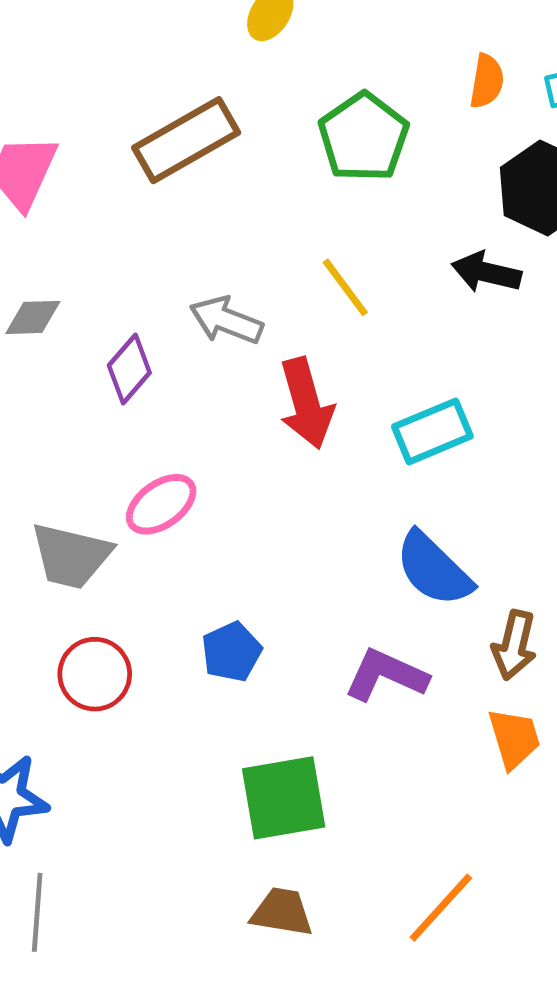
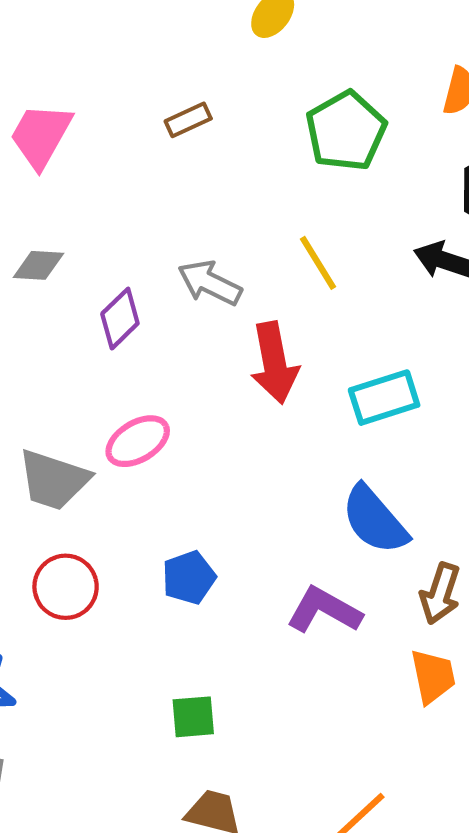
brown rectangle: (186, 140) -> (188, 120), size x0.5
green square: (284, 798) -> (193, 717), moved, size x0.6

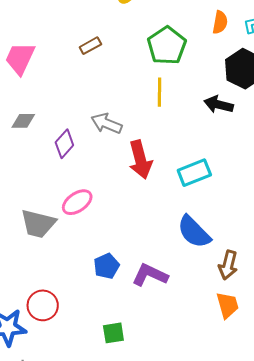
yellow line: (318, 263) -> (159, 92), moved, turned 36
red circle: (66, 587) -> (43, 305), moved
purple L-shape: (324, 610) -> (150, 275), moved

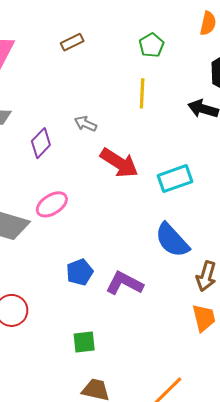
green pentagon: (167, 46) -> (152, 45), size x0.6
gray arrow: (106, 123) -> (86, 124), size x0.7
red arrow: (140, 160) -> (119, 163), turned -45

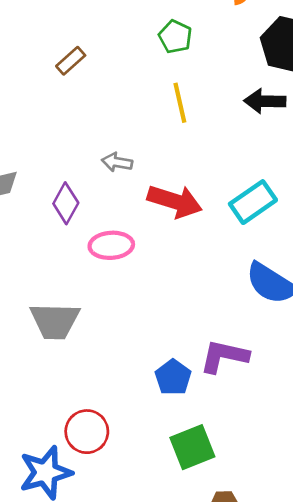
pink ellipse: (52, 204) -> (111, 245), moved, turned 44
blue pentagon: (80, 272) -> (173, 377), moved
green square: (84, 342) -> (192, 447), size x1.4

